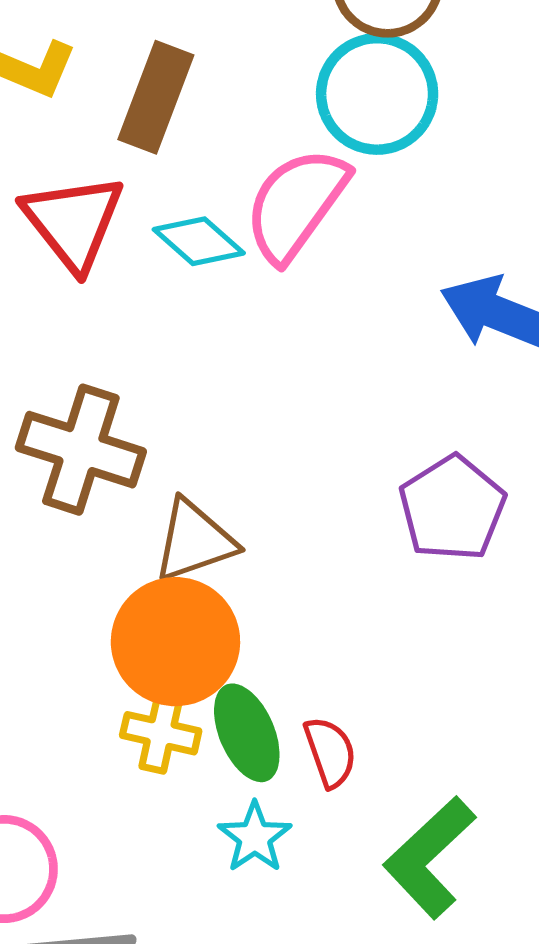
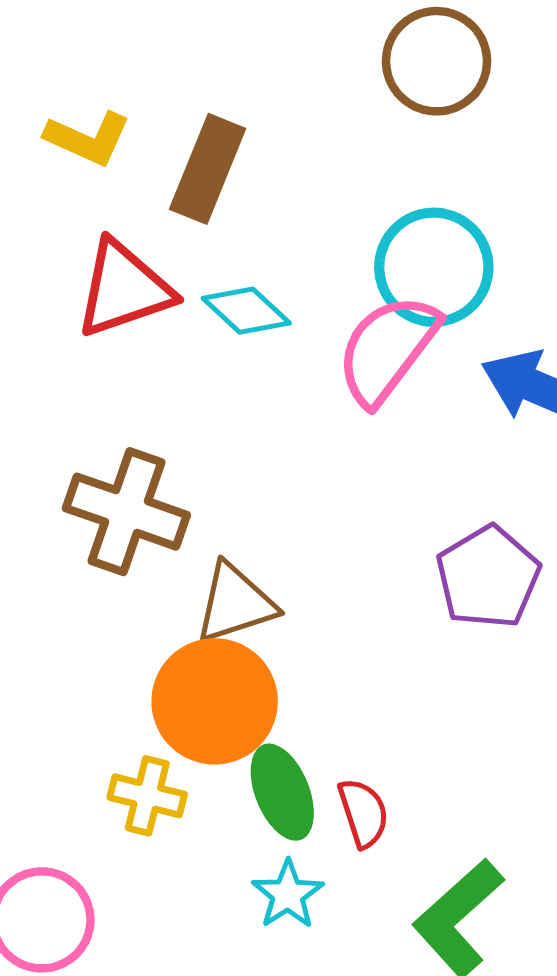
cyan circle: (377, 94) -> (434, 267), moved
pink semicircle: (296, 204) -> (387, 349), moved
red triangle: (73, 222) -> (124, 289), turned 48
yellow cross: (161, 733) -> (147, 796), moved

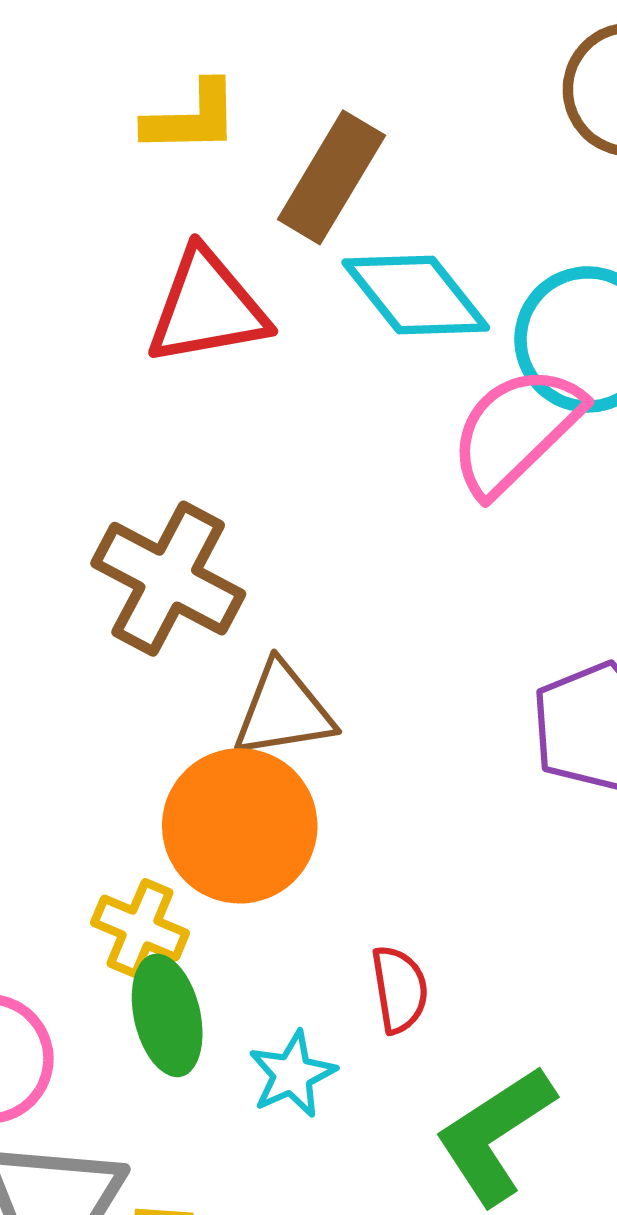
yellow L-shape: (88, 138) -> (192, 118), turned -34
cyan diamond: (246, 311) -> (416, 295), moved, size x1.4
green ellipse: (282, 792) -> (167, 1015), moved

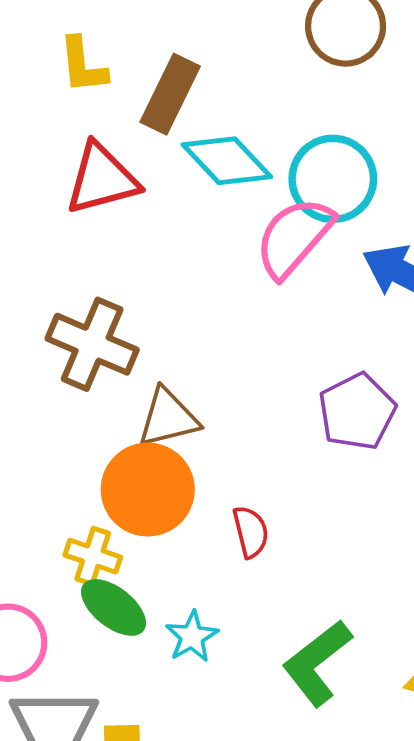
yellow L-shape: (192, 118) -> (83, 65), turned 90
red semicircle: (399, 989) -> (251, 532), moved
green ellipse: (167, 1015) -> (114, 607), turned -34

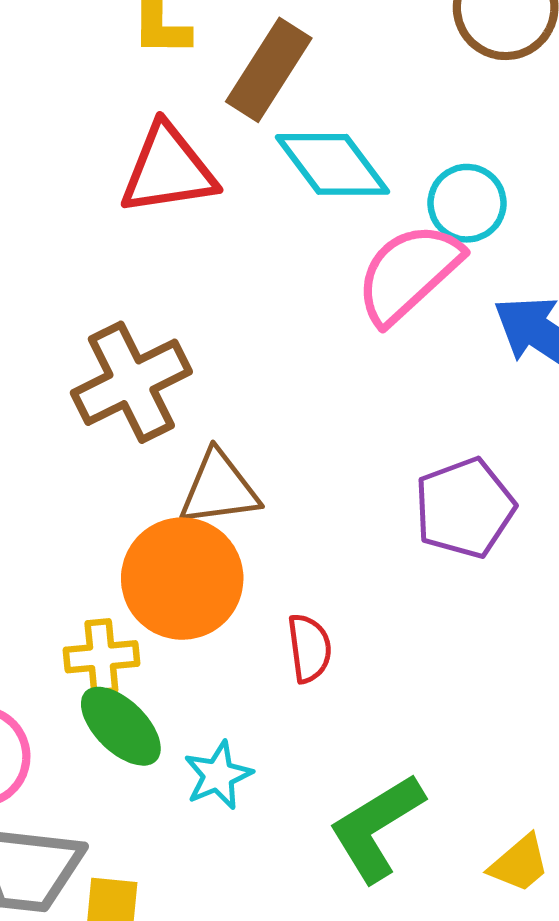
cyan circle: (333, 179) -> (467, 203), size x0.7
brown cross: (92, 344) -> (131, 382), turned 34
yellow cross: (93, 556) -> (101, 657), turned -30

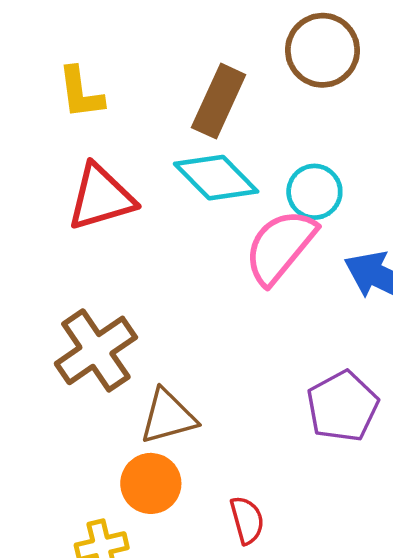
brown rectangle: (269, 70) -> (219, 101), moved
orange circle: (182, 579) -> (151, 483), size x0.7

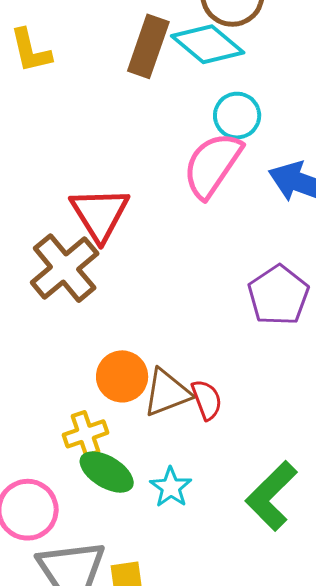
cyan diamond: (216, 178) -> (208, 44), moved
red triangle: (101, 197) -> (100, 214), moved, turned -40
brown triangle: (168, 417) -> (167, 393), moved

